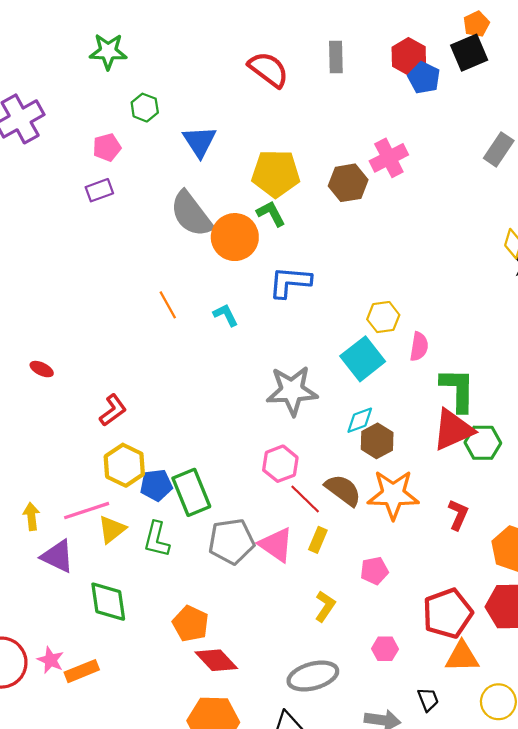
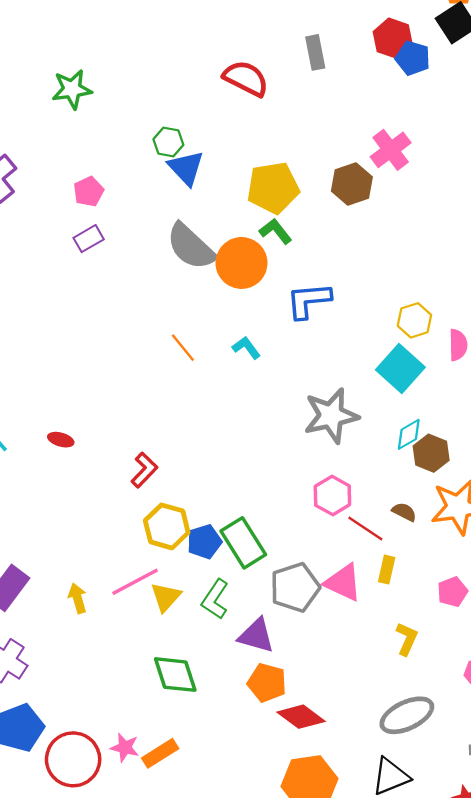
green hexagon: (145, 108) -> (168, 142), moved
brown semicircle: (343, 490) -> (404, 512), size x0.6
green L-shape: (157, 539) -> (215, 599), turned 30
purple triangle: (58, 556) -> (256, 636), moved

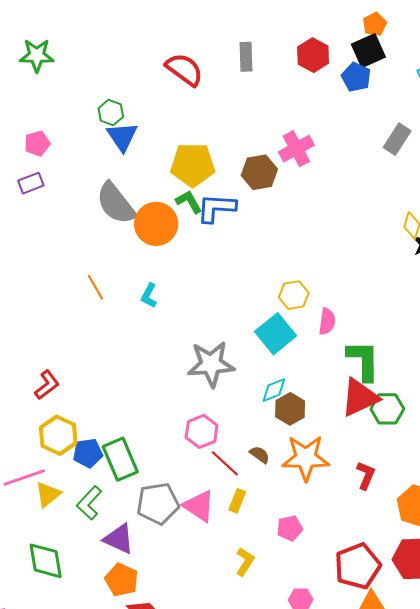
blue pentagon: (413, 58) -> (356, 77), moved
blue L-shape: (309, 300) -> (216, 208), moved
cyan L-shape: (246, 348) -> (149, 296), turned -125

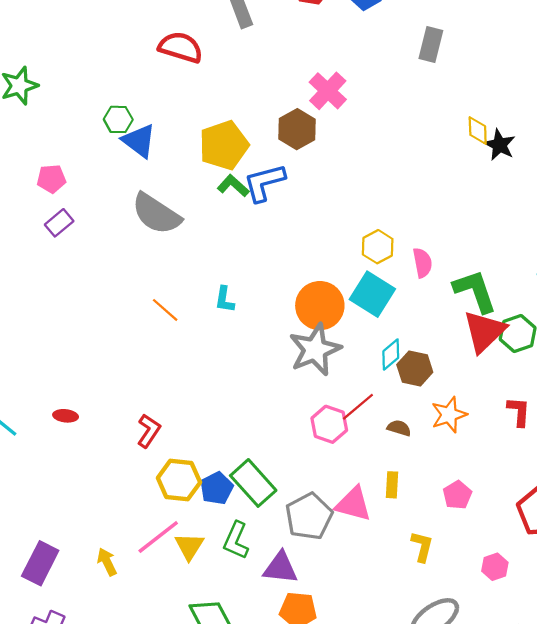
pink pentagon: (37, 143) -> (51, 179), turned 30
orange circle: (156, 224) -> (320, 306), moved
orange star: (306, 458) -> (449, 415), size x0.7
red line: (225, 463) -> (358, 407), moved, turned -64

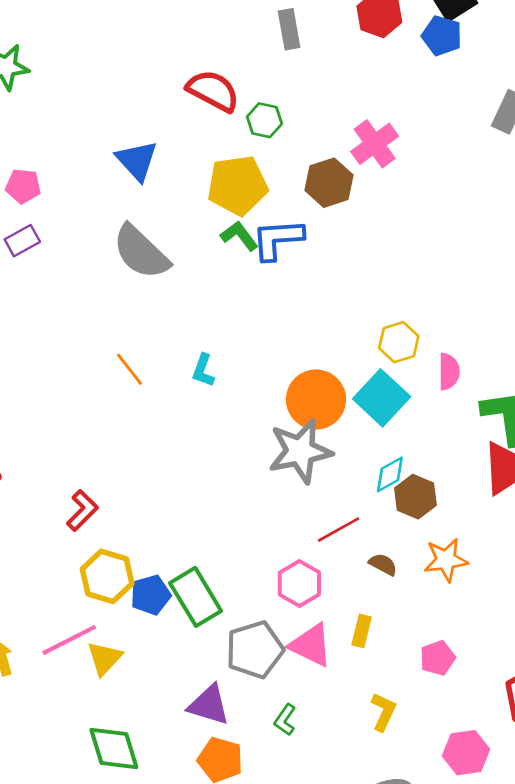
red semicircle: (181, 47) -> (213, 91), moved
green hexagon: (118, 119) -> (264, 120), moved
pink hexagon: (329, 424) -> (299, 584), moved
green L-shape: (236, 540) -> (285, 720), moved, size x0.7
pink hexagon: (495, 567) -> (466, 753), size x1.4

